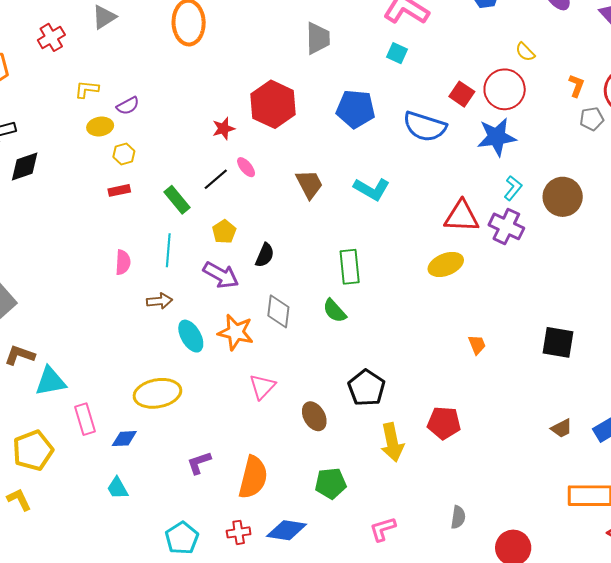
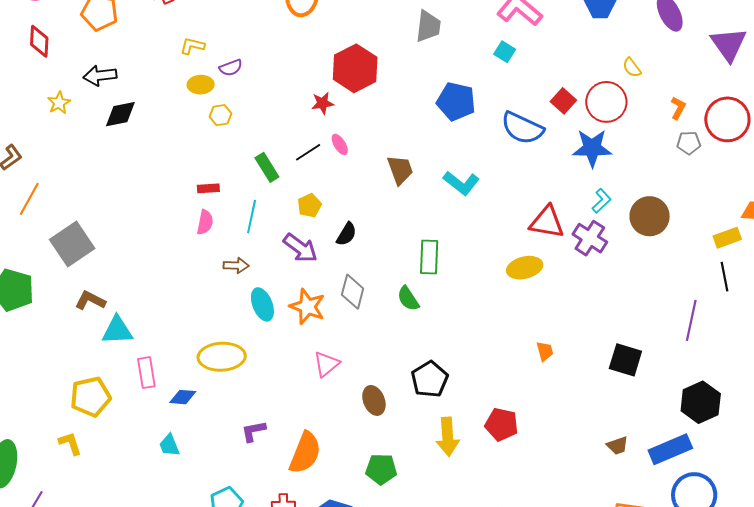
red hexagon: (273, 104) -> (355, 68), moved
red rectangle: (119, 190) -> (208, 188), moved

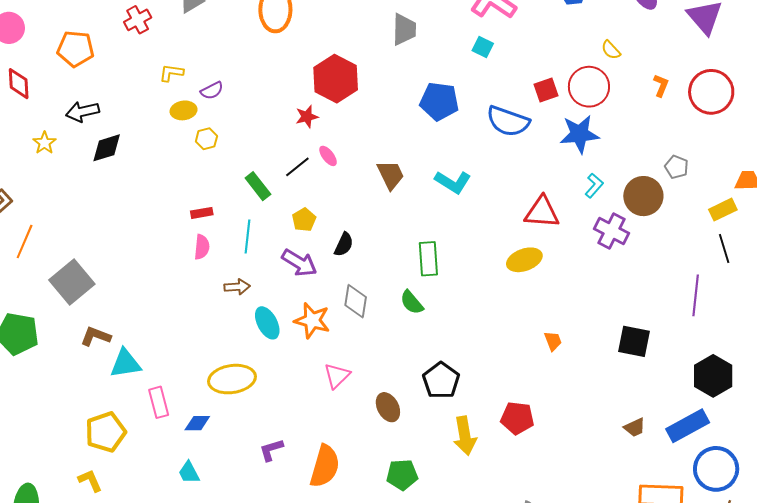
red square: (563, 101) -> (546, 90), turned 35
gray pentagon: (689, 143) -> (677, 167), moved, turned 30
purple cross: (590, 238) -> (612, 231), moved

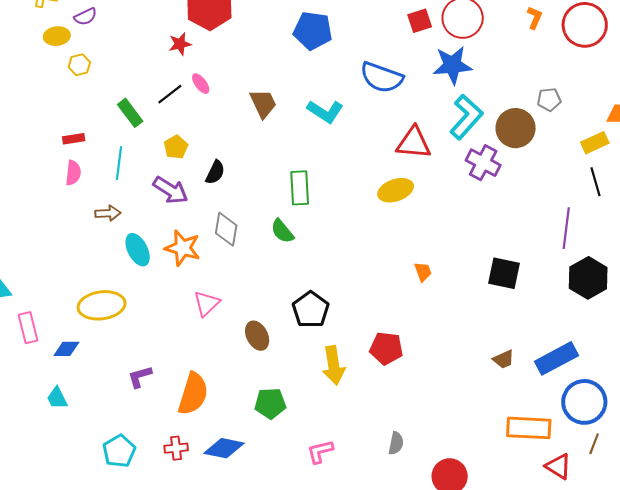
blue semicircle: (508, 121) -> (382, 77), moved
gray pentagon: (677, 167) -> (549, 99), turned -30
cyan L-shape: (594, 186) -> (466, 117), size x1.8
black hexagon: (713, 376) -> (588, 278), moved

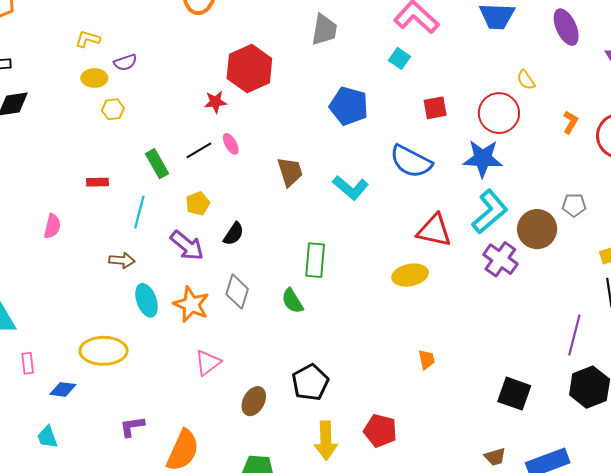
red square: (420, 21) -> (435, 108), moved
pink semicircle: (73, 173) -> (52, 226), moved
black square: (504, 273) -> (514, 394), moved
pink rectangle: (28, 328) -> (28, 363), size x0.7
brown ellipse: (257, 336) -> (254, 401), turned 48

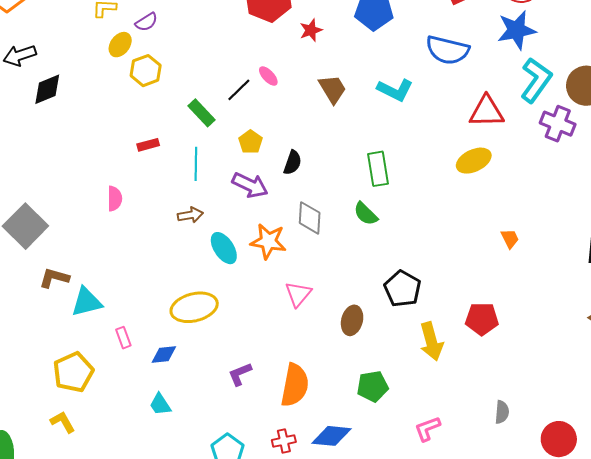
yellow ellipse: (94, 78) -> (120, 45), turned -40
red star: (215, 102) -> (311, 30), moved
yellow hexagon: (113, 109) -> (146, 71), size x1.4

